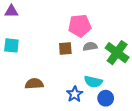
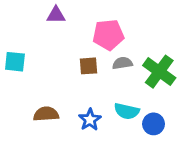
purple triangle: (11, 11) -> (56, 15), moved
blue star: (75, 94) -> (90, 120), moved
blue circle: (106, 98) -> (154, 124), moved

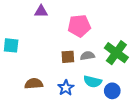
gray semicircle: (122, 63) -> (87, 56), moved
brown square: (88, 66) -> (68, 57), moved

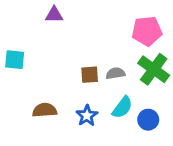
pink pentagon: (79, 26) -> (147, 31), moved
cyan semicircle: (93, 82) -> (122, 107), turned -66

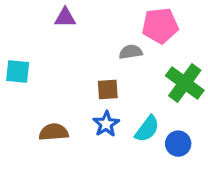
pink pentagon: (147, 31) -> (160, 26), moved
gray semicircle: (115, 73) -> (131, 52), moved
blue star: (87, 116) -> (106, 124), moved

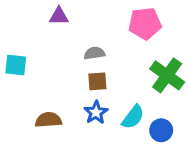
gray semicircle: (131, 52) -> (94, 53), moved

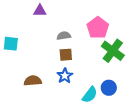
pink pentagon: (145, 23) -> (98, 28), moved, turned -30
cyan semicircle: (133, 117) -> (90, 95), moved

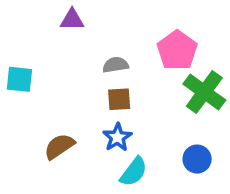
brown semicircle: (33, 81) -> (59, 146), turned -30
cyan semicircle: (90, 95) -> (134, 172), moved

